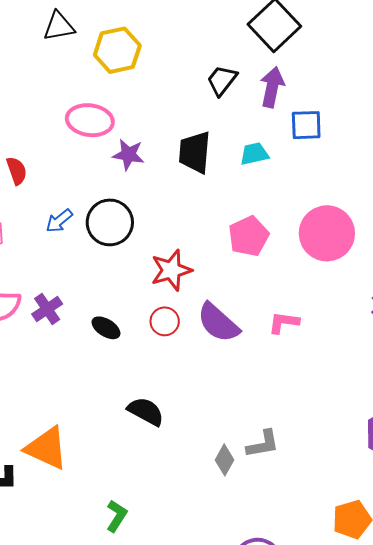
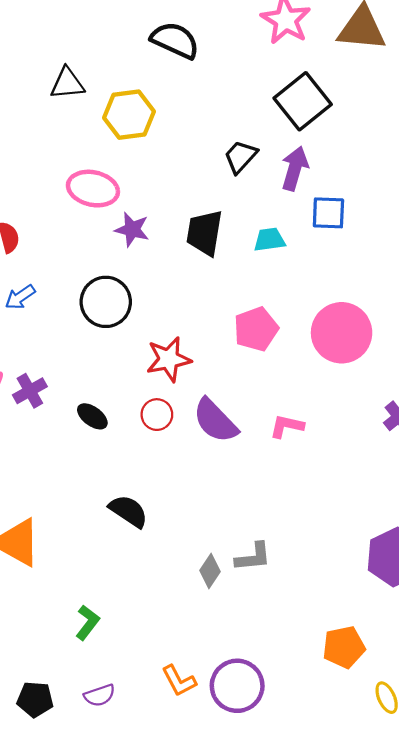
blue arrow: (59, 221) -> (20, 297), moved

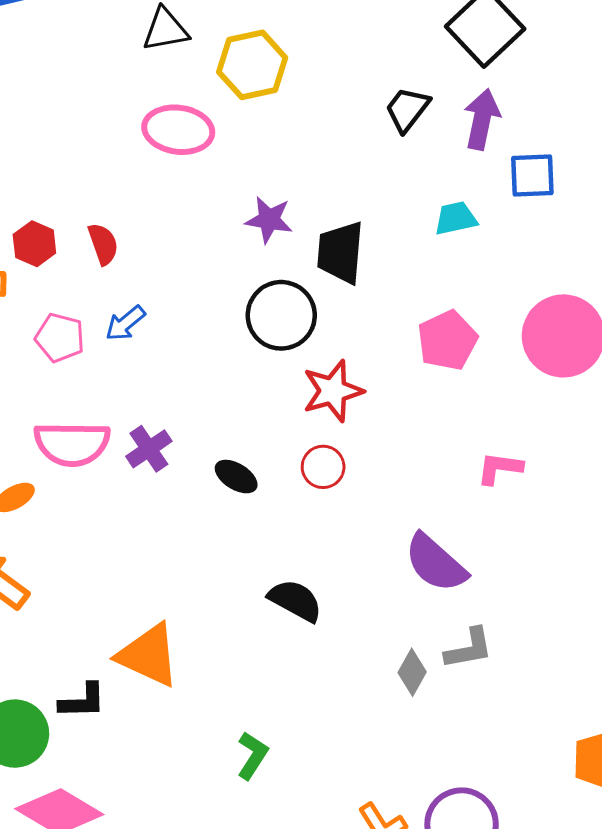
pink ellipse: (93, 189) -> (178, 130), moved
black trapezoid: (204, 233) -> (340, 252), moved
black circle: (106, 302) -> (281, 315), moved
purple semicircle: (215, 421) -> (436, 563), moved

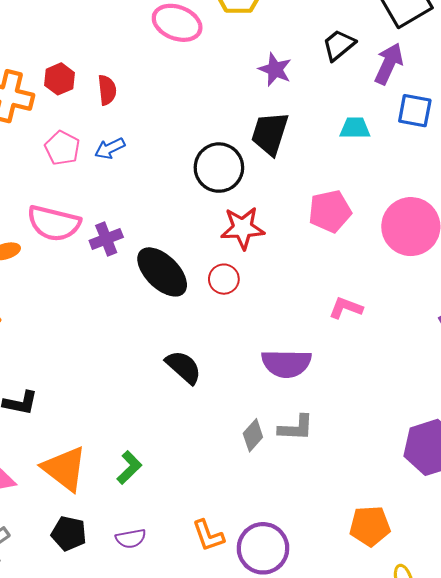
purple star: (269, 220) -> (275, 69), moved
black ellipse: (236, 477) -> (162, 272), size x1.8
purple semicircle: (436, 563) -> (286, 363), turned -54
orange triangle: (148, 655) -> (65, 469), moved

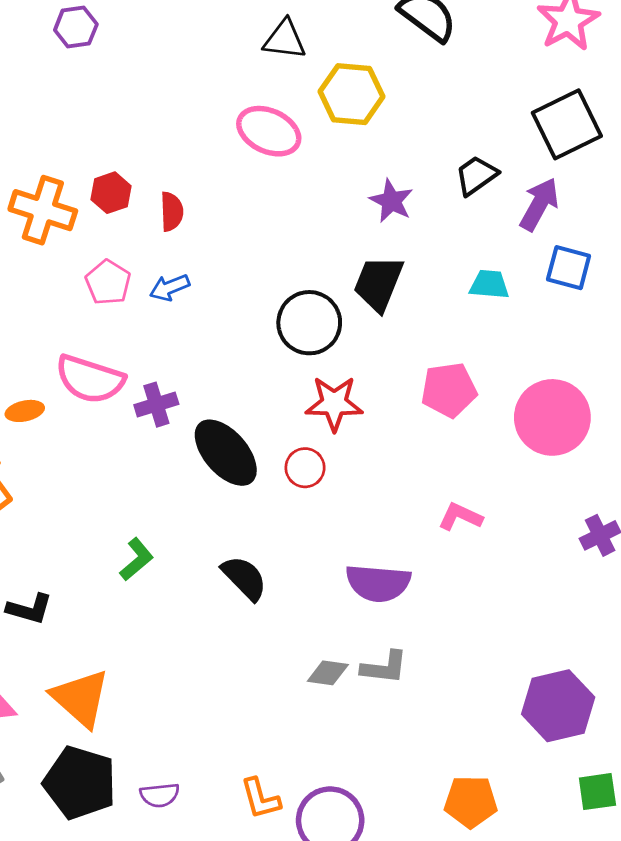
gray diamond: (253, 435) -> (328, 673), turned 52
green L-shape: (129, 468) -> (137, 559), moved
black pentagon: (69, 533) -> (80, 783), size x1.6

